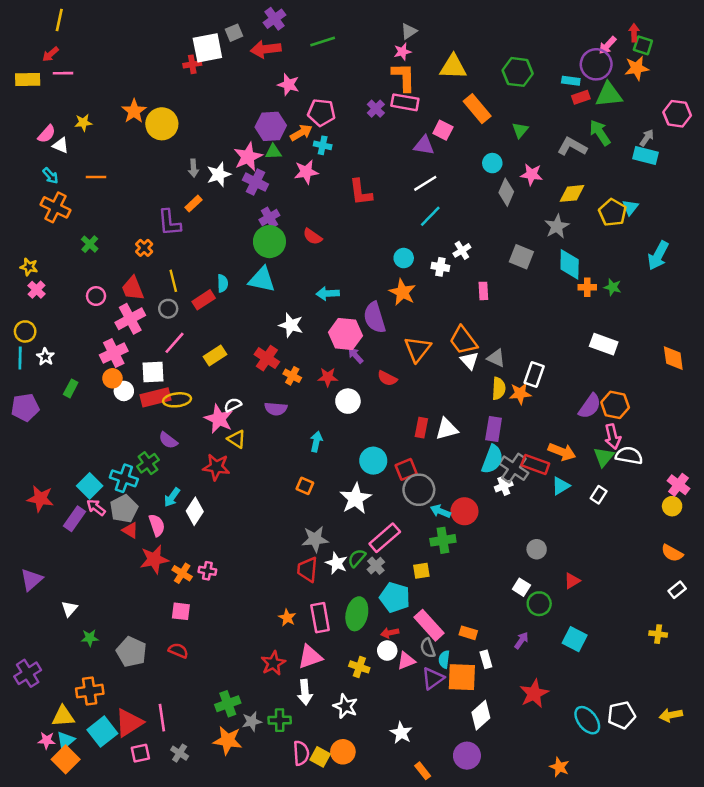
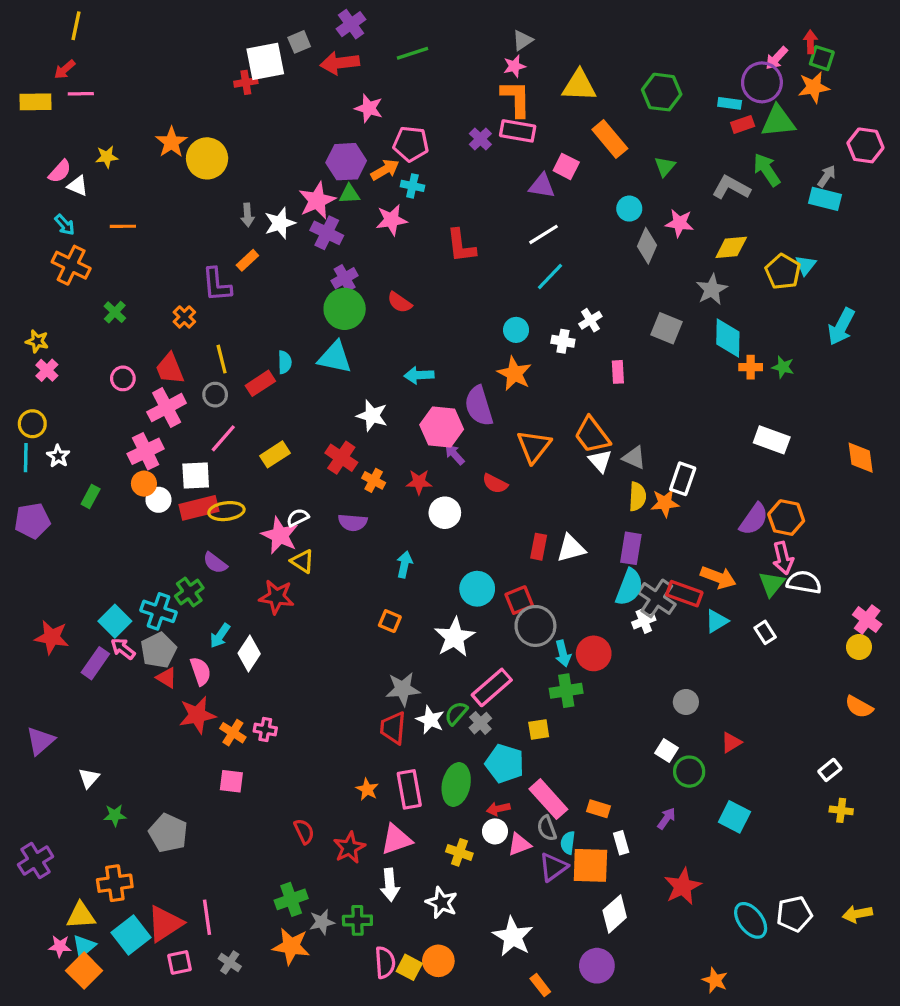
white rectangle: (599, 495) -> (765, 632), turned -66
cyan arrow: (440, 511) -> (563, 653), turned -126
white rectangle: (677, 590) -> (830, 770), moved
red semicircle: (178, 651) -> (304, 831), moved, turned 42
white star: (401, 733) -> (513, 937), size x1.4

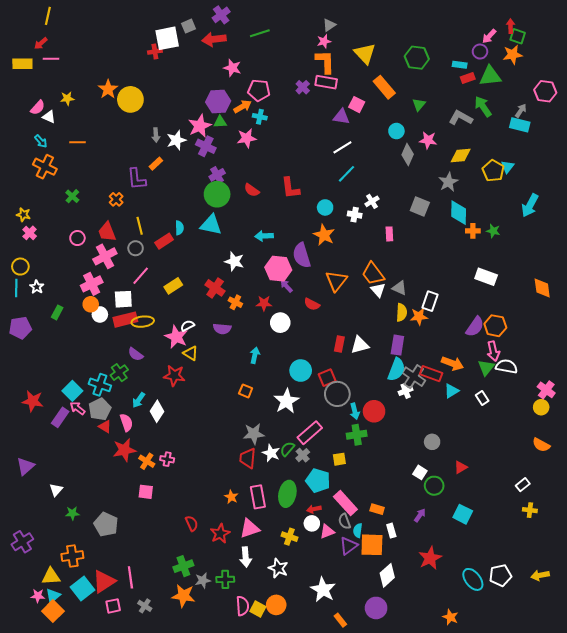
purple circle: (762, 82) -> (480, 52), size x0.6
yellow triangle: (579, 86) -> (365, 54), turned 45
red L-shape: (461, 246) -> (290, 188), moved

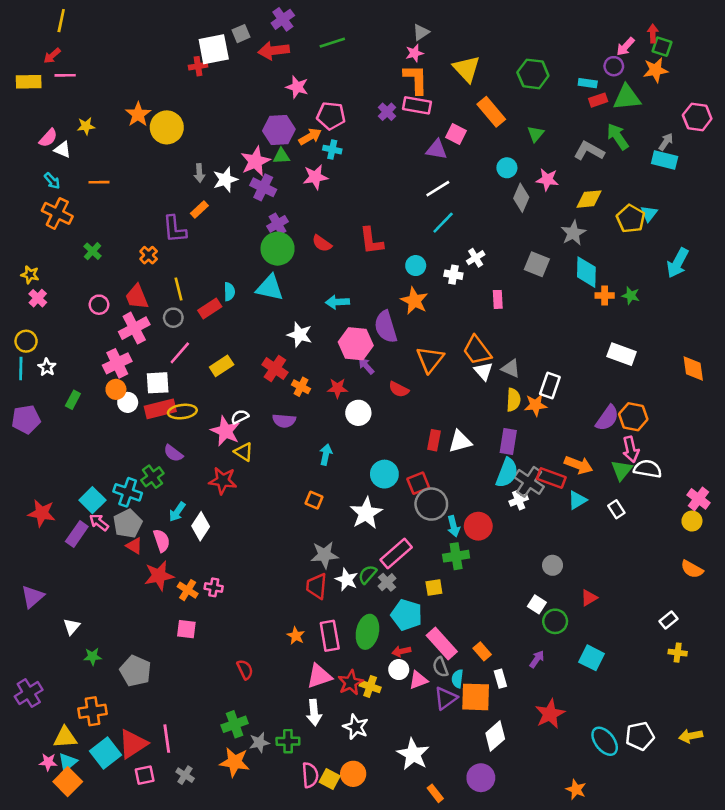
orange rectangle: (377, 509) -> (482, 651), turned 32
red star: (220, 534) -> (351, 683), moved

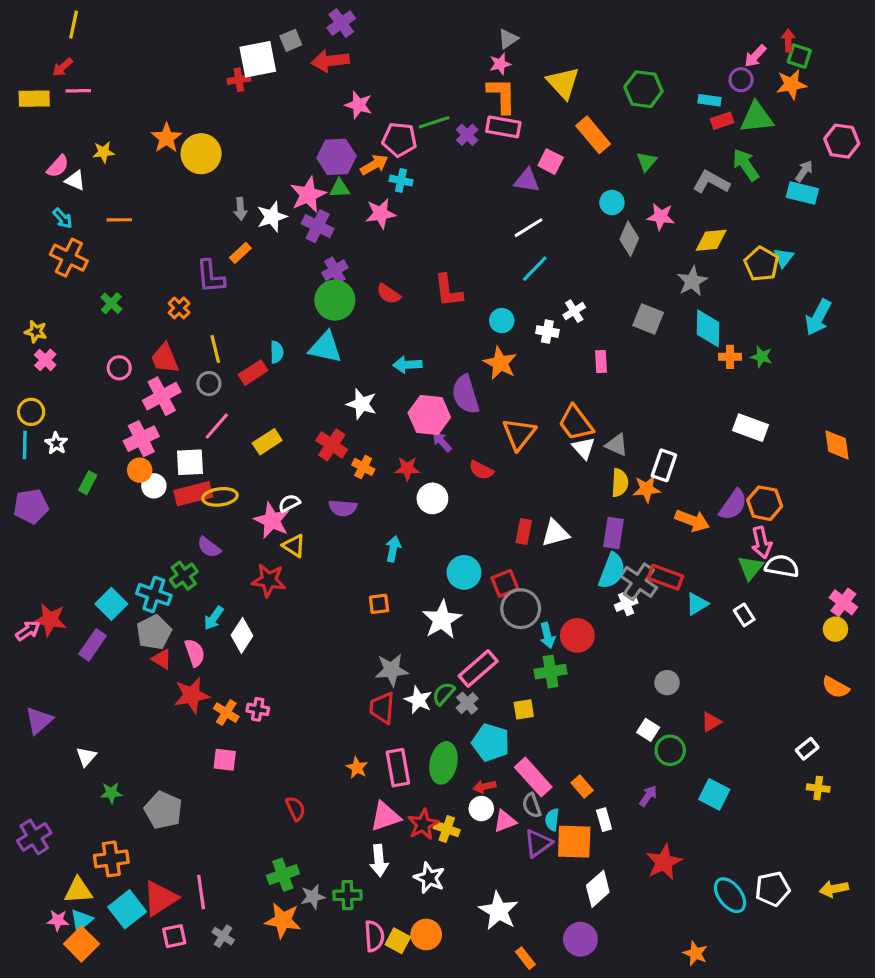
green line: (332, 43) -> (434, 122), moved
orange arrow: (579, 465) -> (692, 520), moved
orange square: (314, 500) -> (379, 604), turned -30
pink arrow: (99, 522) -> (28, 631), moved, turned 108

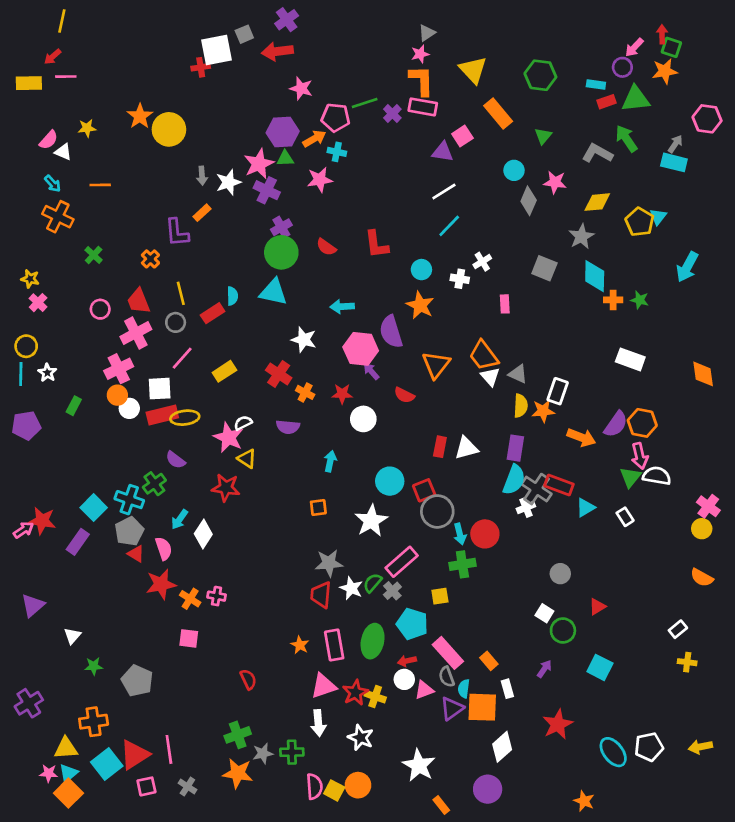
pink square: (551, 162) -> (462, 136), turned 30

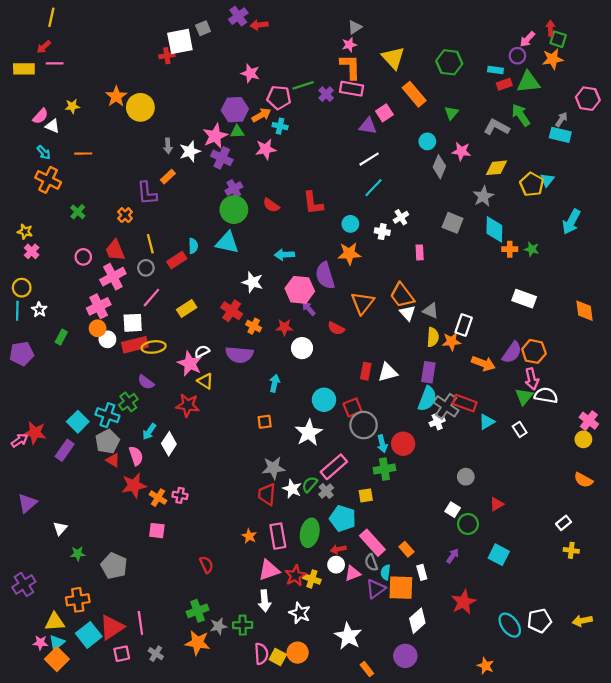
red arrow: (277, 51) -> (259, 25), moved, size x0.7
orange star: (420, 305) -> (349, 254), turned -30
purple semicircle: (288, 427) -> (239, 355), size x1.4

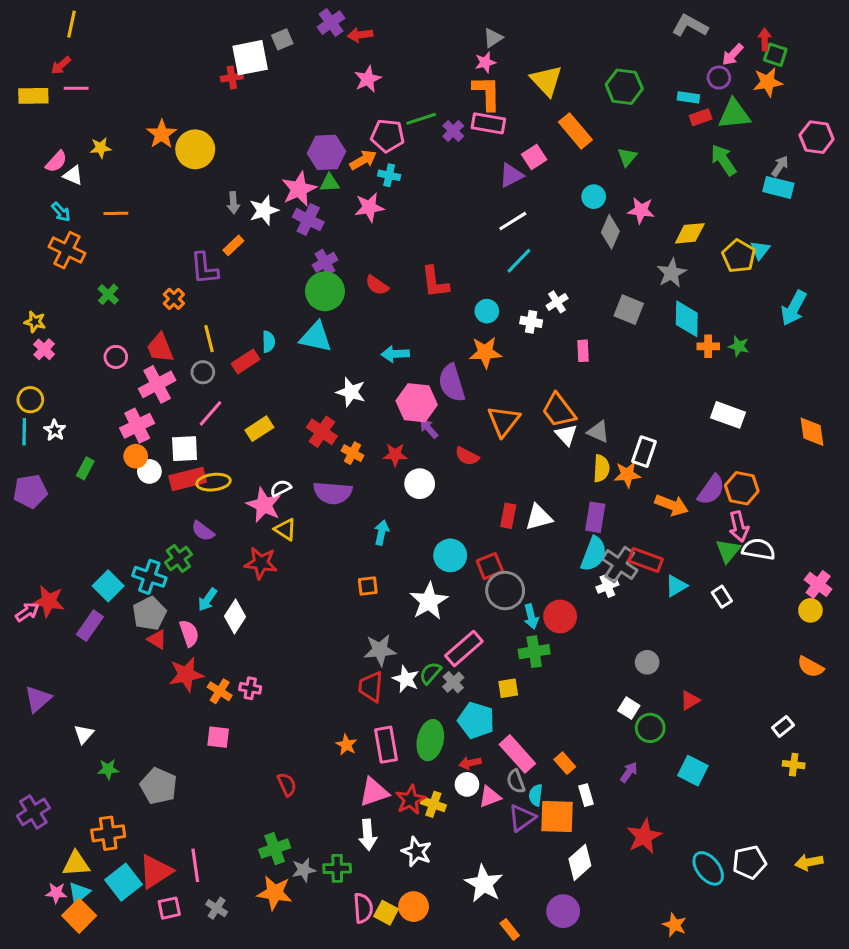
pink star: (250, 73) -> (368, 79), moved, turned 30
purple triangle: (368, 126) -> (511, 175), turned -36
gray L-shape: (497, 127) -> (690, 26), moved

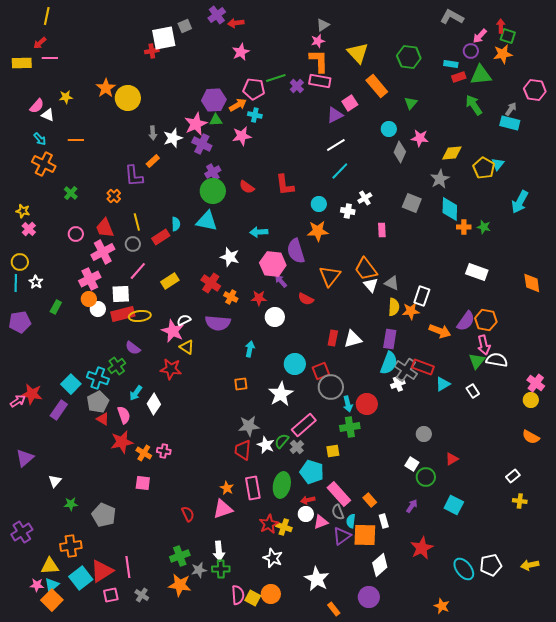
pink triangle: (374, 792) -> (223, 509), moved
white arrow: (368, 835) -> (219, 551), moved

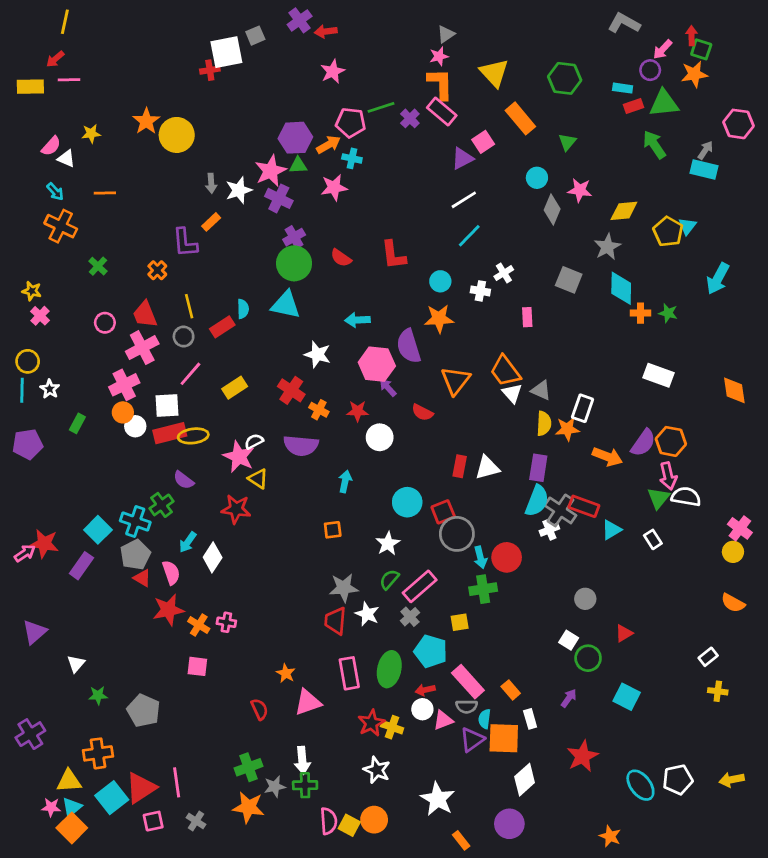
pink rectangle: (320, 81) -> (442, 112), turned 30
white star: (281, 394) -> (388, 544), size x0.7
green semicircle: (282, 441) -> (389, 579), moved
orange star: (227, 488) -> (286, 673), moved
gray semicircle: (338, 512) -> (467, 706), turned -70

